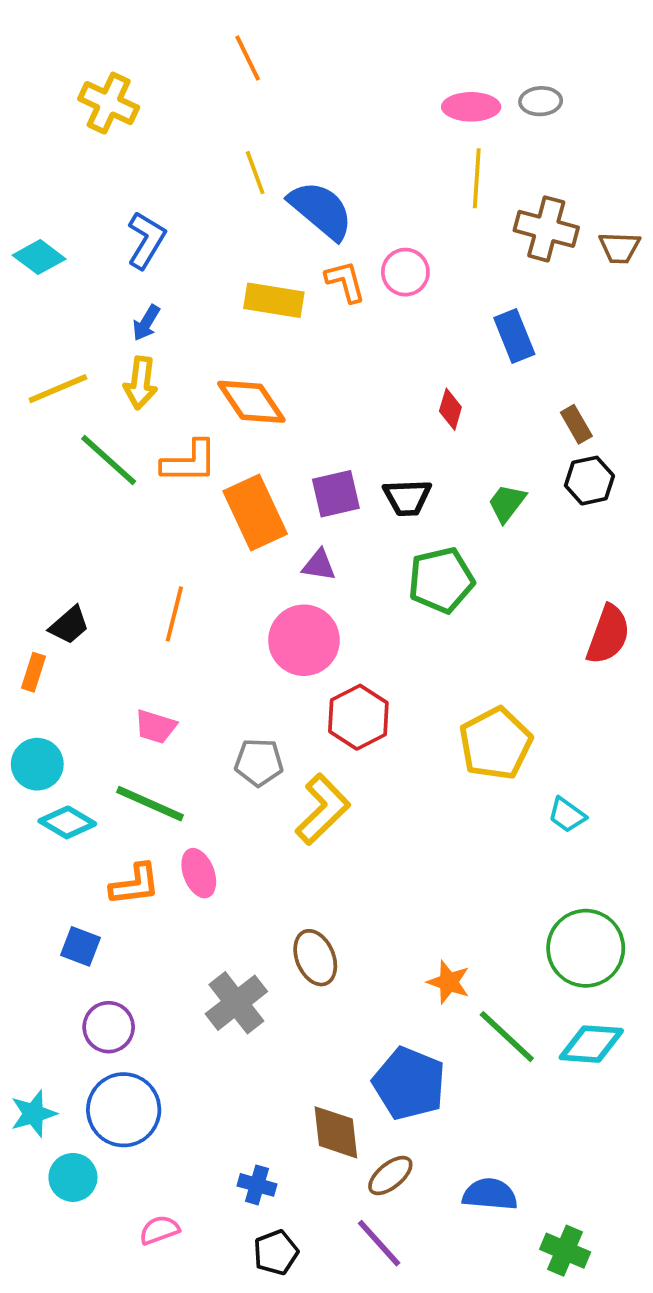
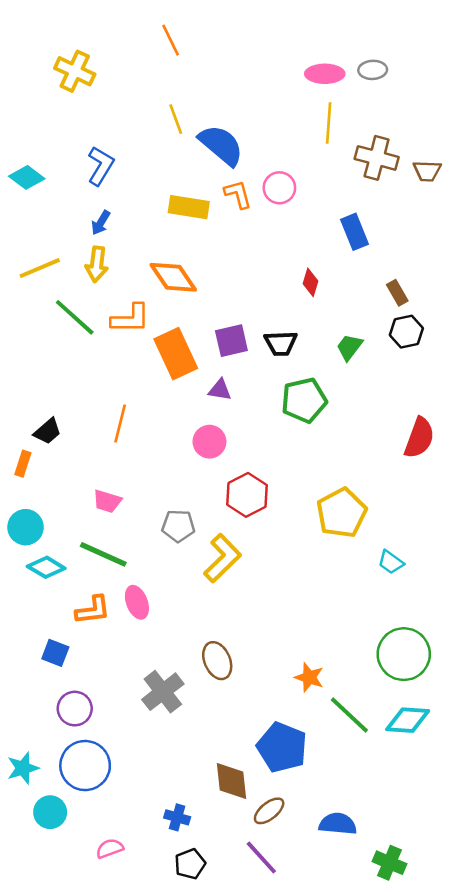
pink circle: (304, 640) -> (209, 442), size x0.7

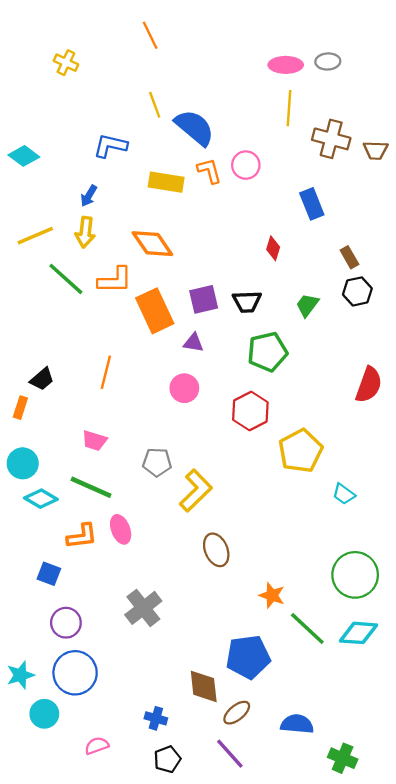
yellow cross: (75, 71) -> (66, 63), size x0.7
blue L-shape: (101, 166) -> (110, 146), moved, turned -108
red hexagon: (247, 495) -> (250, 411), moved
brown ellipse: (217, 661) -> (216, 550), moved
blue pentagon: (282, 747) -> (248, 657), turned -30

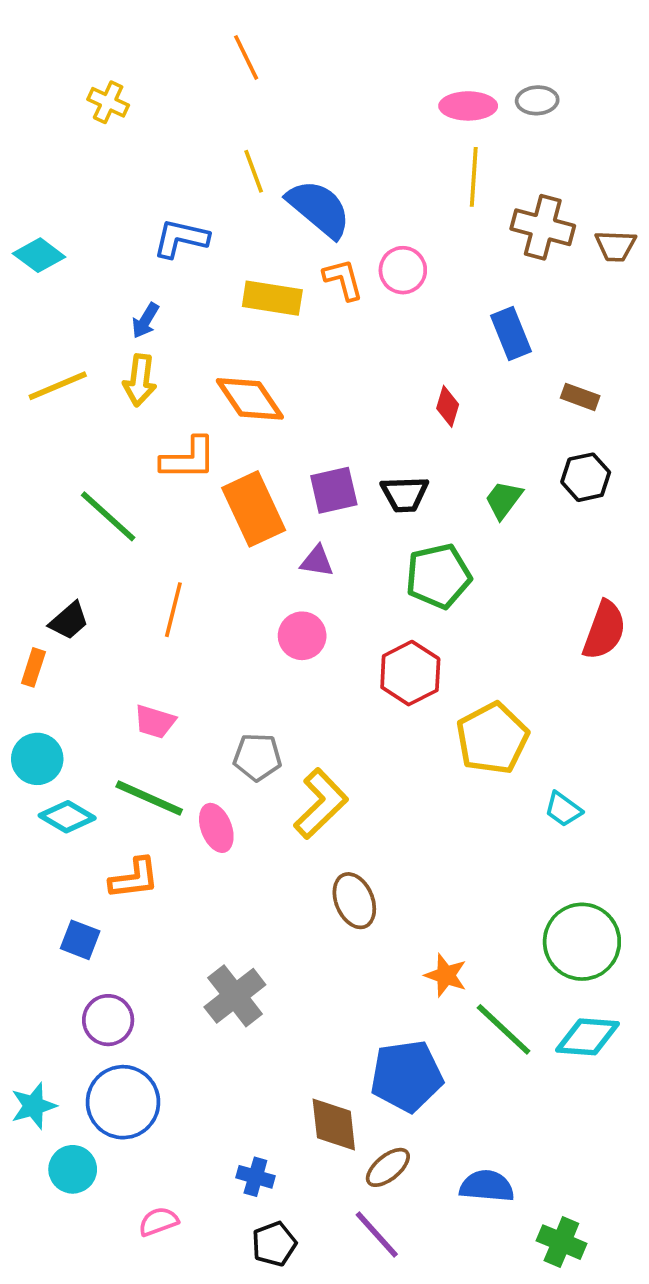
brown rectangle: (349, 257) -> (580, 397), moved, turned -40
green line: (66, 279) -> (108, 516), moved
pink ellipse: (121, 529) -> (216, 828), moved

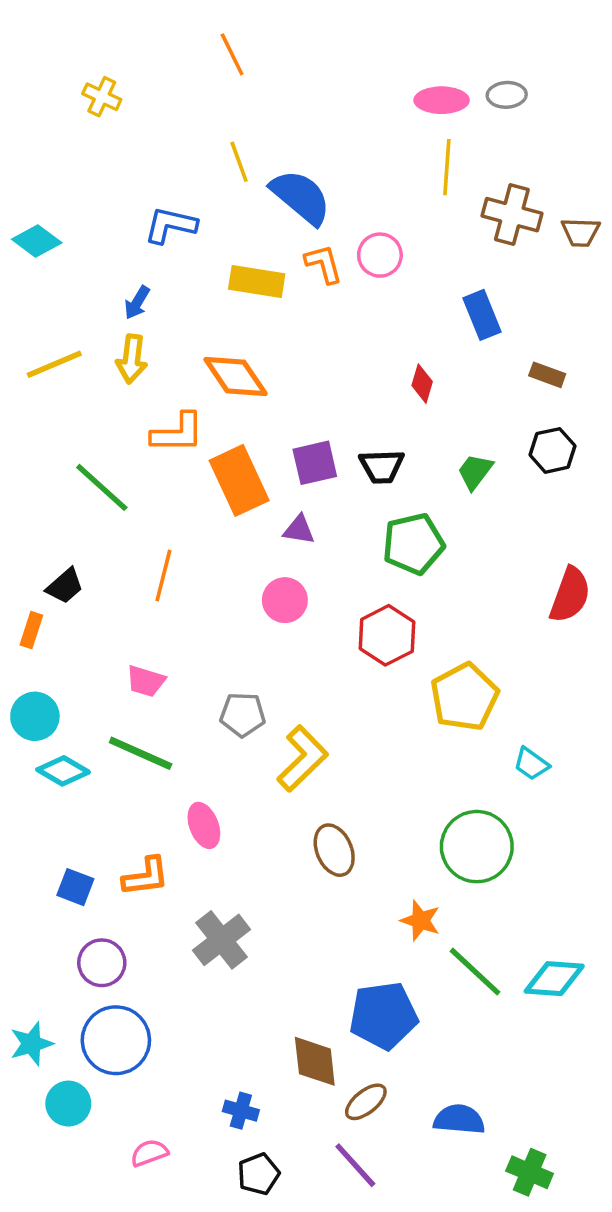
pink ellipse: (216, 828) -> (204, 825), moved
orange L-shape: (134, 878) -> (146, 877), moved
green circle: (582, 942) -> (477, 847), moved

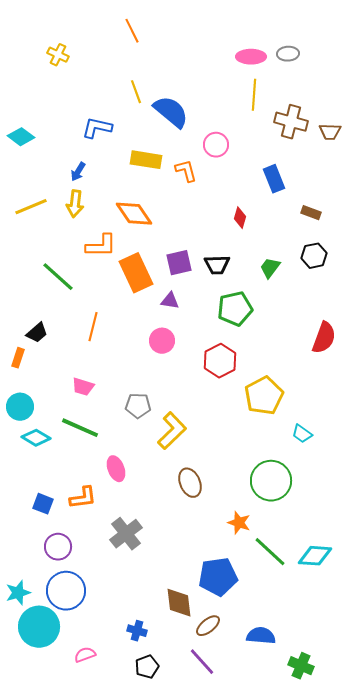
orange L-shape: (324, 264) -> (186, 171), moved
cyan circle: (68, 1104) -> (39, 627), size x1.6

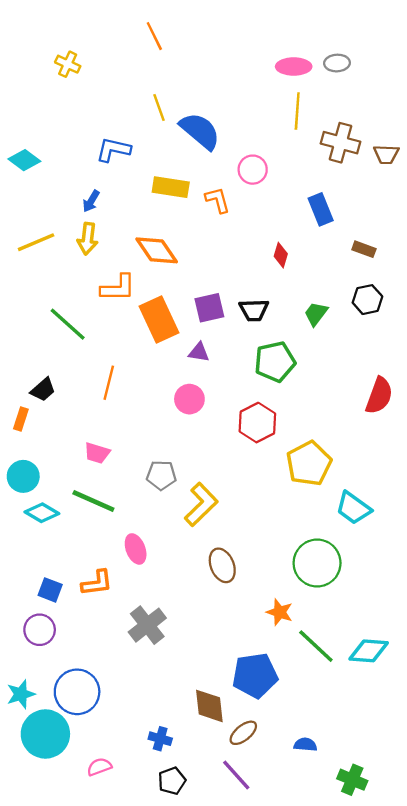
cyan trapezoid: (302, 434) -> (353, 508), size x1.5
purple circle: (58, 547) -> (40, 630), moved
blue semicircle: (261, 636) -> (305, 745), size x0.7

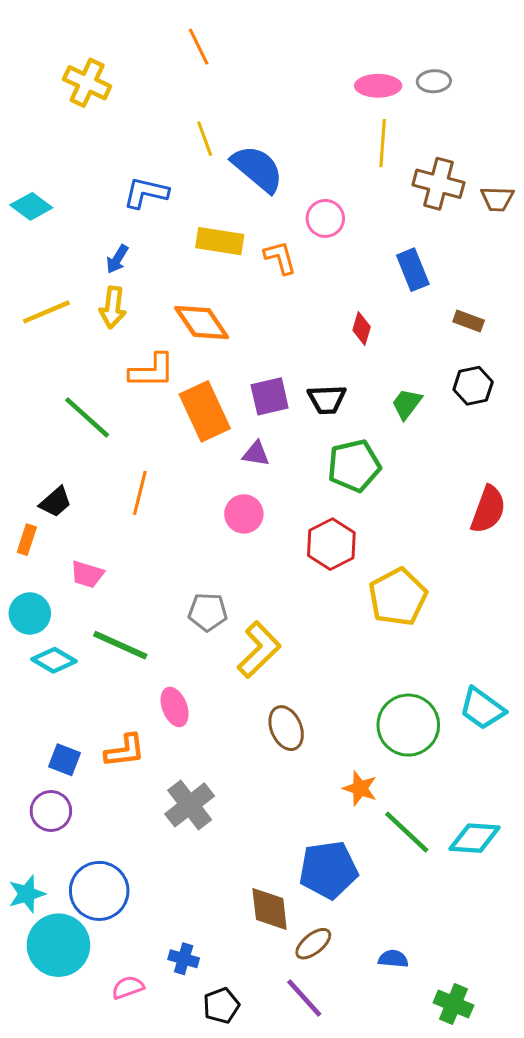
yellow cross: (68, 64) -> (87, 83), size x1.4
pink trapezoid: (97, 453) -> (87, 574), moved
cyan trapezoid: (353, 508) -> (482, 708), moved
blue cross: (160, 739) -> (184, 959), moved

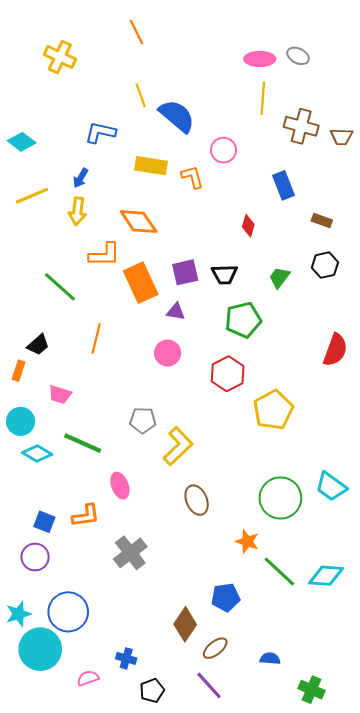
gray ellipse: (434, 81) -> (298, 56), turned 30
yellow line: (46, 312) -> (32, 196), moved
blue pentagon: (328, 870) -> (226, 597), size x0.7
brown diamond: (270, 909) -> (185, 624), turned 40

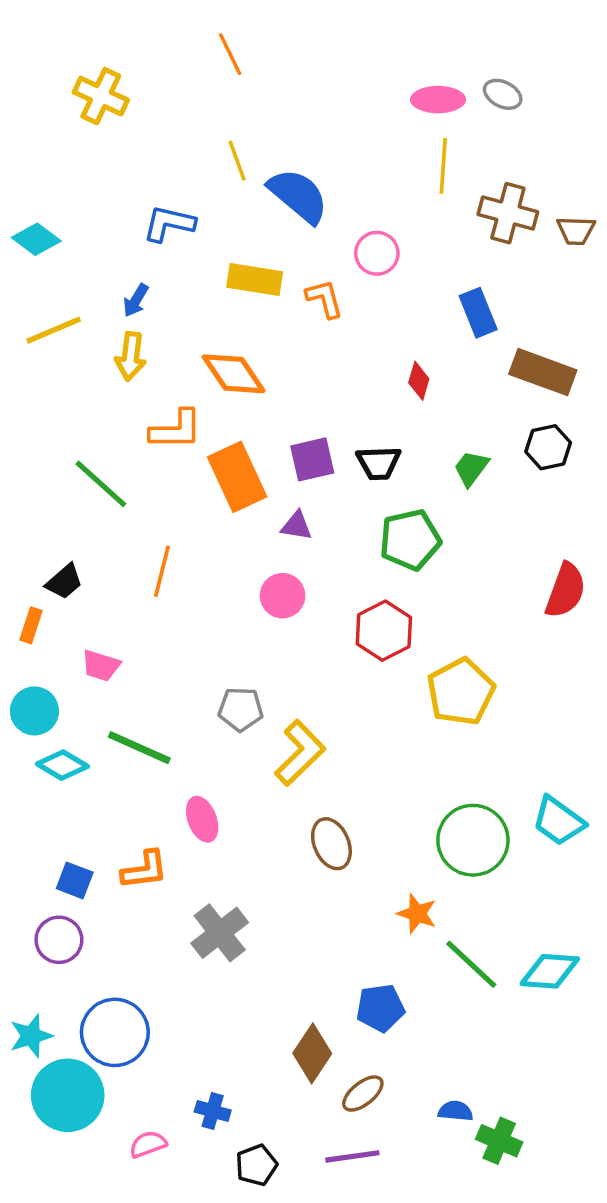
brown rectangle: (322, 221) -> (543, 372), size x1.8
purple line: (209, 685) -> (352, 1156), turned -56
green cross: (311, 690) -> (499, 1141), moved

